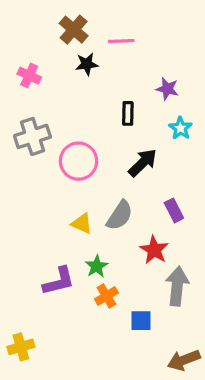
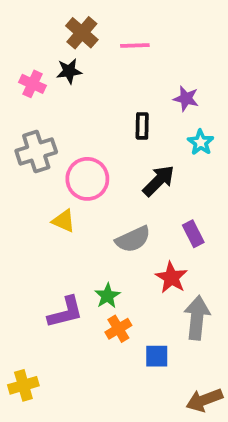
black star: (87, 64) -> (69, 71), moved
gray semicircle: (120, 215) -> (133, 239), turned 32
yellow triangle: (82, 224) -> (64, 221), moved

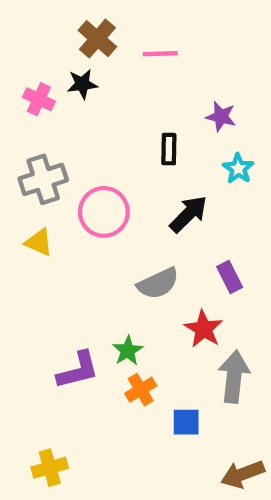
yellow triangle: (64, 221) -> (39, 242), moved
yellow cross: (23, 385) -> (50, 468), moved

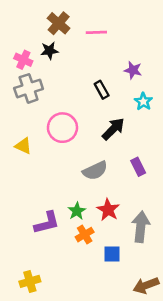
black rectangle: (169, 149) -> (102, 90), turned -30
gray cross: (43, 179) -> (29, 88), moved
red star: (204, 329) -> (108, 210), moved

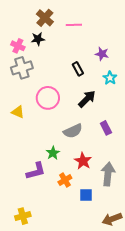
green star: (77, 211) -> (53, 153), moved

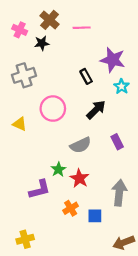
pink cross: (18, 46) -> (20, 30), moved
purple star: (102, 54) -> (113, 60), size x1.6
red star: (83, 161) -> (79, 178), moved
orange cross: (65, 180) -> (71, 208), moved

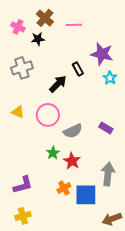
pink circle: (53, 109) -> (48, 115), moved
black arrow: (96, 110) -> (58, 84), moved
purple rectangle: (117, 142) -> (106, 128), turned -32
purple L-shape: (40, 189) -> (23, 185), moved
blue square: (95, 216) -> (86, 195), size x1.6

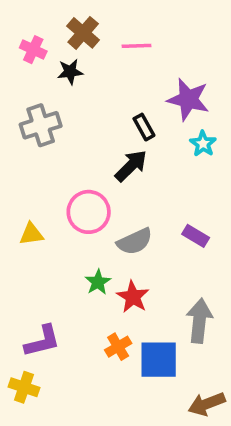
black arrow: (58, 84) -> (131, 166), moved
yellow triangle: (18, 112) -> (31, 234), moved, turned -32
yellow cross: (23, 216) -> (24, 387), moved, turned 35

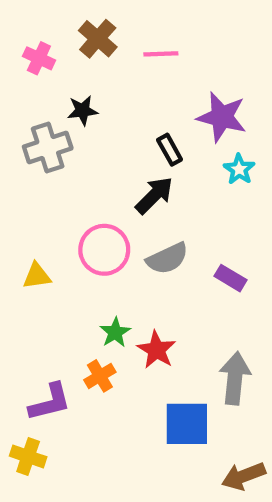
black star: (70, 72) -> (82, 111), moved
gray semicircle: (135, 241) -> (167, 258), moved
orange cross: (118, 347) -> (100, 376), moved

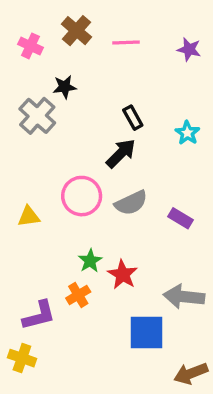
purple star: (222, 117) -> (189, 49), moved, size x0.6
gray cross: (48, 147) -> (37, 116), turned -30
gray arrow: (235, 378) -> (184, 297), turned -90

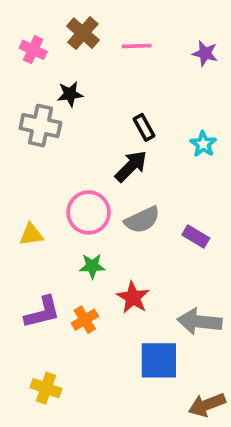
gray cross: (37, 116) -> (40, 126), turned -30
green star: (90, 261) -> (92, 266), moved, turned 30
purple L-shape: (39, 315) -> (42, 312), moved
yellow cross: (22, 358) -> (46, 388), moved

